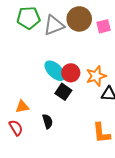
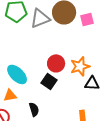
cyan ellipse: (55, 71) -> (17, 74), moved

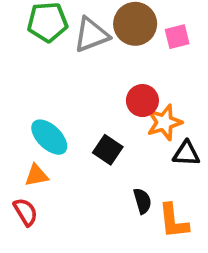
red circle: (56, 63) -> (142, 101), moved
black semicircle: (34, 109) -> (142, 201), moved

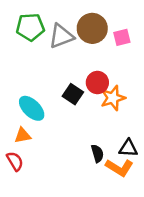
black square: (108, 150) -> (73, 94), moved
black triangle: (186, 153) -> (128, 148), moved
orange L-shape: (173, 221) -> (119, 168), turned -52

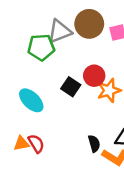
green pentagon: (30, 27) -> (41, 47), moved
orange triangle: (23, 135) -> (21, 144), moved
red semicircle: (15, 161) -> (36, 144), moved

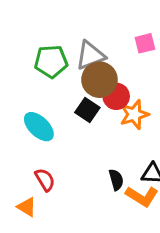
brown circle: (89, 24) -> (99, 80), moved
gray triangle: (60, 31) -> (90, 55), moved
orange triangle: (21, 144) -> (27, 207), moved, turned 42

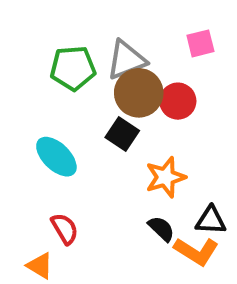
red circle: (116, 96) -> (178, 101), moved
orange star: (134, 114) -> (165, 177), moved
black semicircle: (116, 180) -> (161, 229), turned -30

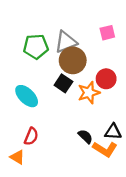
red circle: (178, 101) -> (106, 79), moved
orange star: (165, 177) -> (89, 93), moved
red semicircle: (65, 229) -> (31, 136), turned 54

